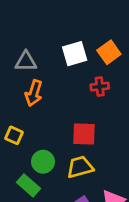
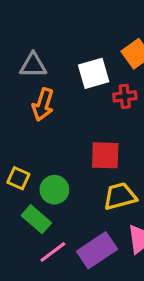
white square: (75, 54) -> (94, 73), moved
yellow square: (14, 135) -> (18, 178), moved
yellow trapezoid: (80, 167) -> (120, 196), moved

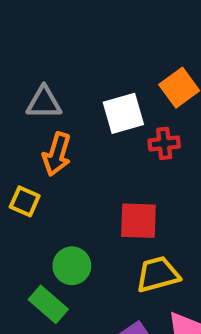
yellow square: (18, 178) -> (25, 201), moved

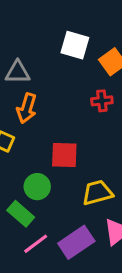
white square: (123, 113) -> (75, 45), moved, turned 32
red square: (138, 221) -> (64, 155), moved

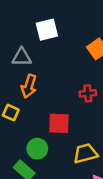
white square: (75, 45) -> (47, 30), moved, turned -30
red cross: (102, 101) -> (88, 93), moved

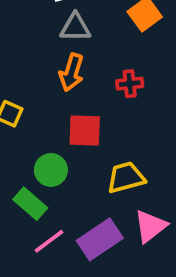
gray triangle: (22, 57) -> (75, 27), moved
orange arrow: (29, 86) -> (72, 72), moved

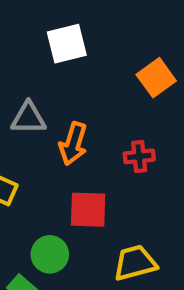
gray triangle: (75, 27) -> (28, 118), moved

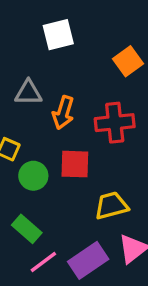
red cross: (139, 156) -> (115, 123), size x1.6
green circle: (50, 254) -> (33, 176), moved

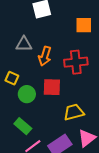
orange square: (128, 61) -> (84, 25), turned 36

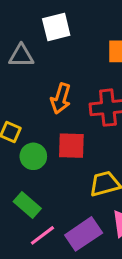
gray triangle: (24, 44) -> (21, 56), moved

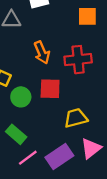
orange arrow: (61, 98) -> (42, 53), turned -40

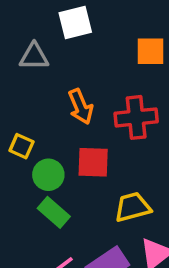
green rectangle: (16, 134) -> (54, 212), moved

